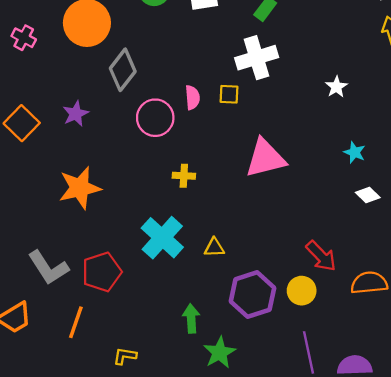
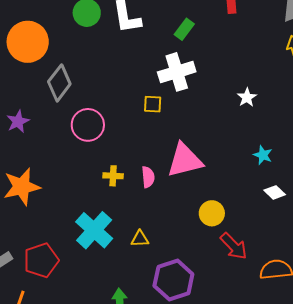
pink semicircle: (192, 97) -> (148, 177), moved
yellow circle: (302, 291) -> (212, 213), moved

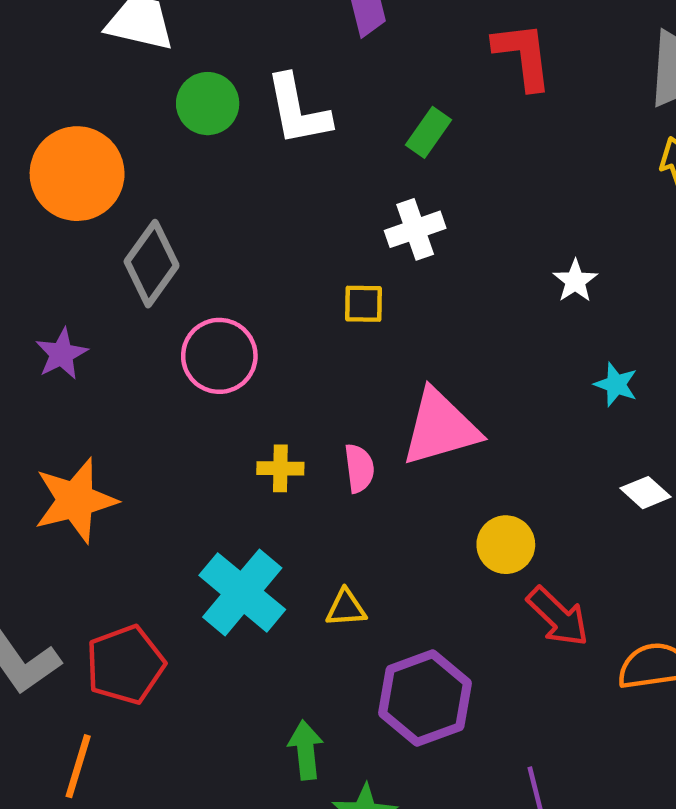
white cross: (177, 72) -> (415, 229), size x0.7
cyan star: (263, 155) -> (616, 384), moved

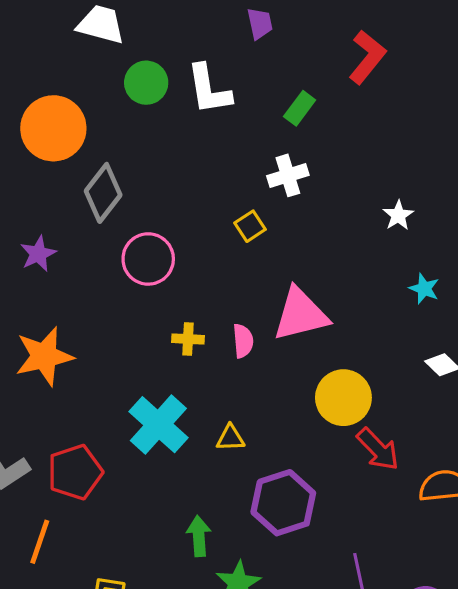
red L-shape: (523, 56) -> (367, 57), turned 44
yellow square: (363, 304) -> (250, 226), turned -36
yellow circle: (506, 545) -> (343, 398), size x1.4

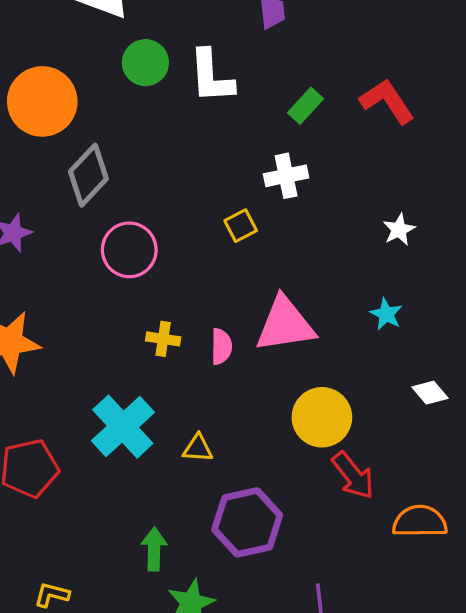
red L-shape: (367, 57) -> (387, 101), moved, turned -78
cyan star: (424, 289) -> (386, 314), moved

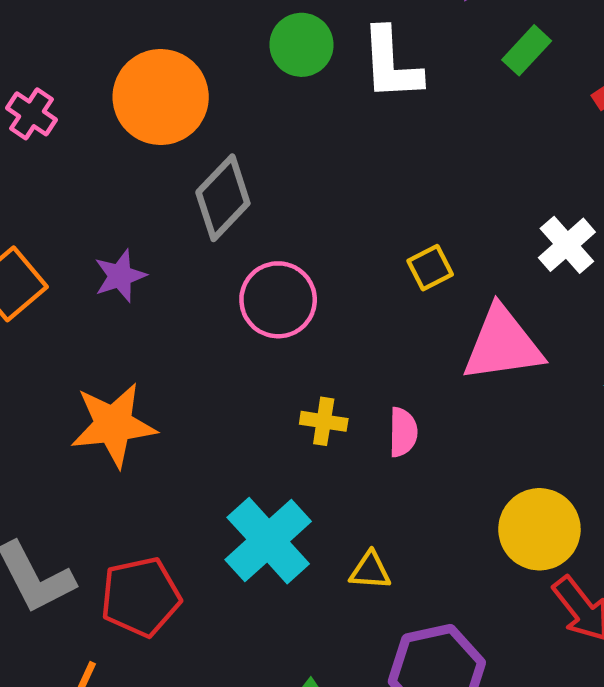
green rectangle: (305, 106) -> (527, 50), moved
white cross: (286, 176) -> (567, 245), moved, turned -30
pink triangle: (285, 324) -> (503, 344), moved

